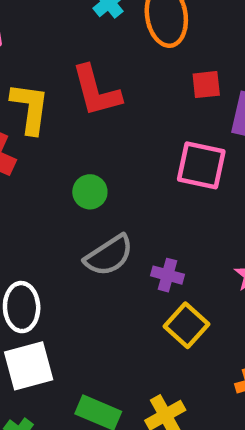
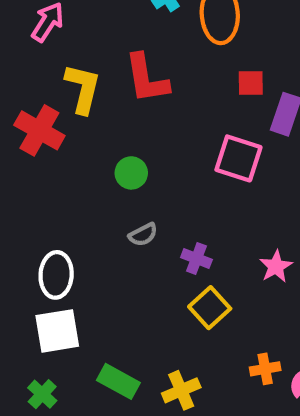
gray semicircle: (109, 255) -> (143, 235), size x0.6

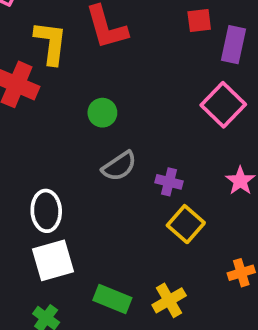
pink square: (238, 158) -> (223, 105), moved, turned 33
gray semicircle: (143, 235) -> (119, 166), size x1.4

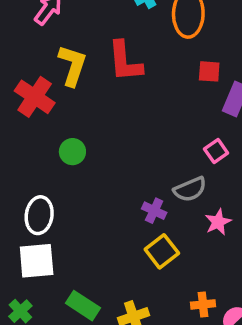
pink square: (223, 105) -> (216, 151), size x0.6
green circle: (102, 113) -> (72, 152), moved
gray semicircle: (119, 166) -> (190, 189), moved

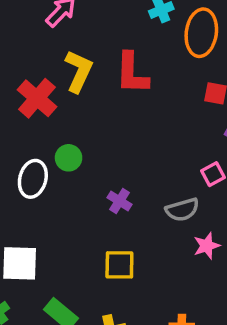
purple cross: (154, 211) -> (120, 201), moved
white ellipse: (39, 215) -> (33, 179), moved
yellow square: (162, 251) -> (119, 265), moved, turned 32

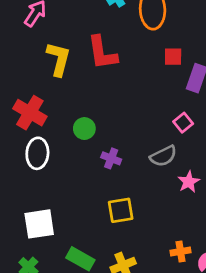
red cross: (37, 98) -> (30, 113), moved
green circle: (69, 158) -> (84, 129), moved

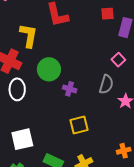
yellow L-shape: (59, 59) -> (29, 36), moved
green circle: (84, 129) -> (49, 69), size x1.5
gray semicircle: (163, 156) -> (106, 84), turned -42

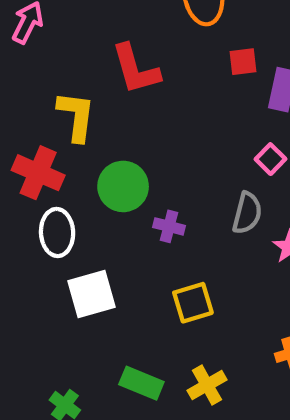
white square: (22, 139) -> (91, 294), moved

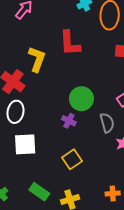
green circle: (123, 186) -> (81, 99), moved
gray semicircle: (247, 213) -> (107, 123), turned -42
yellow square: (193, 303) -> (72, 159), turned -30

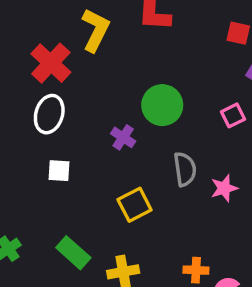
purple cross: (69, 121) -> (123, 137), moved
gray semicircle: (107, 123) -> (185, 169), moved
white square: (25, 144) -> (59, 171), size x0.6

